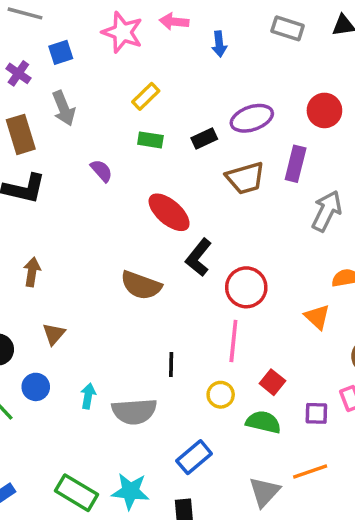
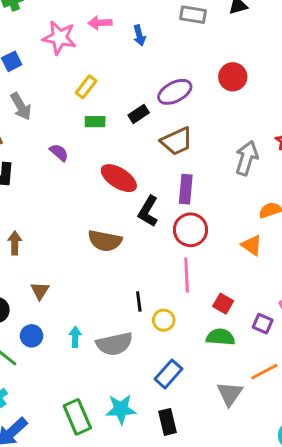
purple rectangle: (296, 164) -> (186, 189), moved
yellow circle: (221, 395) -> (164, 320), moved
purple square: (316, 413) -> (263, 324), turned 30
green rectangle: (76, 493) -> (77, 417), turned 44

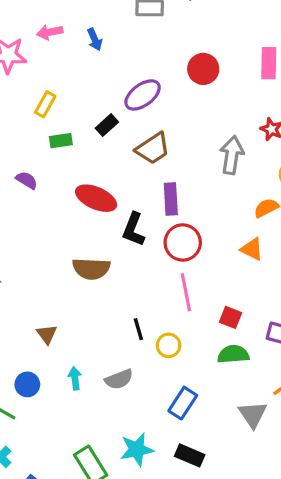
brown triangle: (40, 291) -> (47, 334), moved
gray semicircle: (114, 344) -> (119, 379), size x0.7
black rectangle: (167, 422) -> (190, 455), turned -45

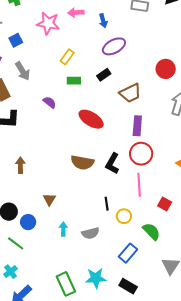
red circle: (203, 69) -> (166, 69), moved
purple ellipse: (143, 95) -> (114, 46), moved
black L-shape: (134, 229) -> (112, 164), moved
green semicircle: (233, 354) -> (151, 231), moved, turned 42
blue circle: (27, 384) -> (28, 222), moved

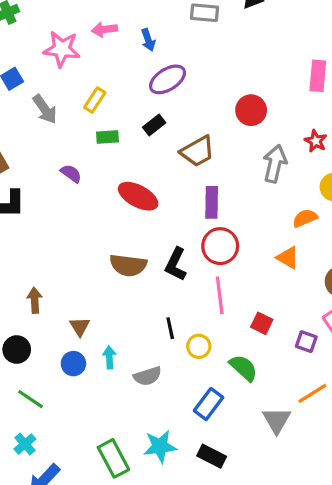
gray arrow: (23, 71) -> (45, 109), moved
brown arrow: (20, 165) -> (35, 300), moved
blue circle: (28, 222) -> (73, 364), moved
cyan arrow: (63, 229) -> (109, 357), moved

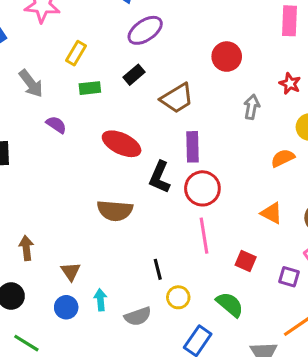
gray arrow: (45, 109) -> (31, 83), moved
gray arrow: (275, 164) -> (252, 107), size x0.7
orange triangle: (288, 258) -> (272, 213), moved
black L-shape: (176, 264) -> (160, 177), moved
yellow circle: (199, 346) -> (178, 297), moved

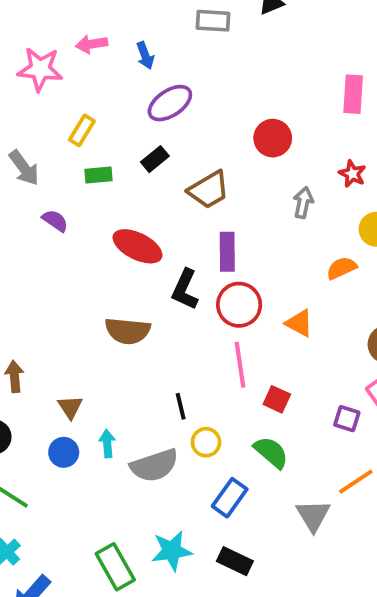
orange triangle: (272, 213) -> (299, 323), moved
red square: (246, 261) -> (277, 399), moved
gray semicircle: (138, 316) -> (154, 465), size x1.4

